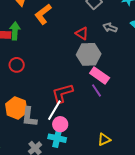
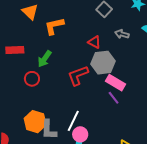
orange L-shape: (43, 14) -> (54, 26), turned 30
green arrow: (15, 31) -> (45, 59), moved, turned -144
red L-shape: (62, 93) -> (78, 75), moved

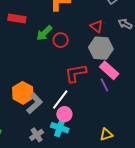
red L-shape: (78, 75) -> (76, 73), moved
red circle: (32, 79) -> (61, 40), moved
gray L-shape: (49, 130) -> (35, 103), turned -145

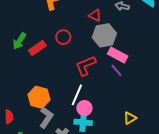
red rectangle: (17, 19) -> (37, 48), moved, turned -30
green arrow: (44, 33) -> (19, 41), moved
gray L-shape: (35, 103) -> (46, 117), moved

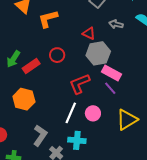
orange hexagon: (39, 97) -> (24, 99), moved
pink circle: (84, 108) -> (93, 113), moved
yellow triangle: (130, 118) -> (127, 120), moved, size x1.6

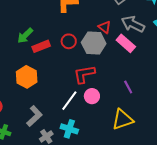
gray arrow: (116, 24) -> (133, 24), size x1.6
gray hexagon: (98, 53) -> (94, 43), moved
pink rectangle: (112, 73) -> (126, 43), moved
purple line: (110, 88) -> (128, 87), moved
pink circle: (93, 113) -> (92, 96), moved

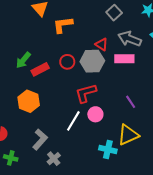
pink rectangle: (126, 43) -> (124, 59), turned -36
cyan cross: (69, 129) -> (108, 149), moved

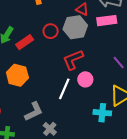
gray L-shape: (40, 139) -> (34, 112), turned 30

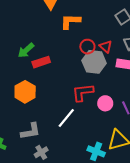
red circle: (51, 31) -> (87, 47), moved
pink circle: (85, 79) -> (105, 103), moved

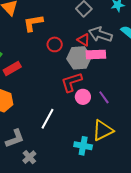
red triangle: (106, 47) -> (84, 40), moved
gray hexagon: (94, 62) -> (79, 58), moved
red L-shape: (83, 92) -> (72, 82), moved

